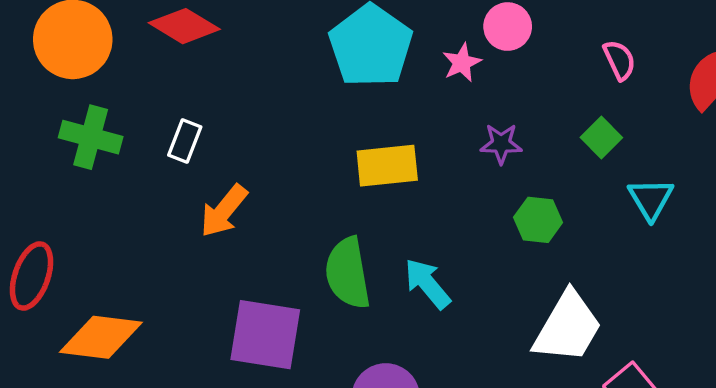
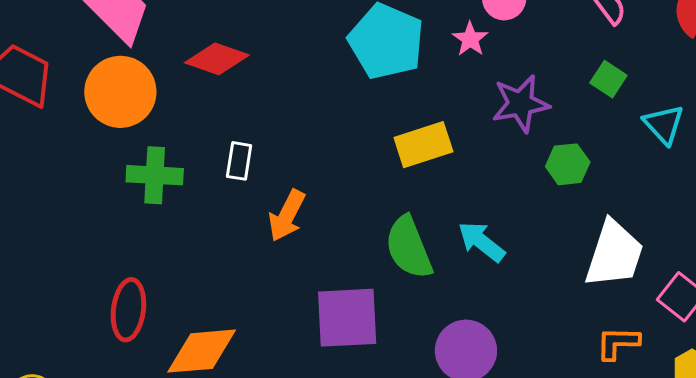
purple star: (501, 144) -> (521, 104), size x1.5

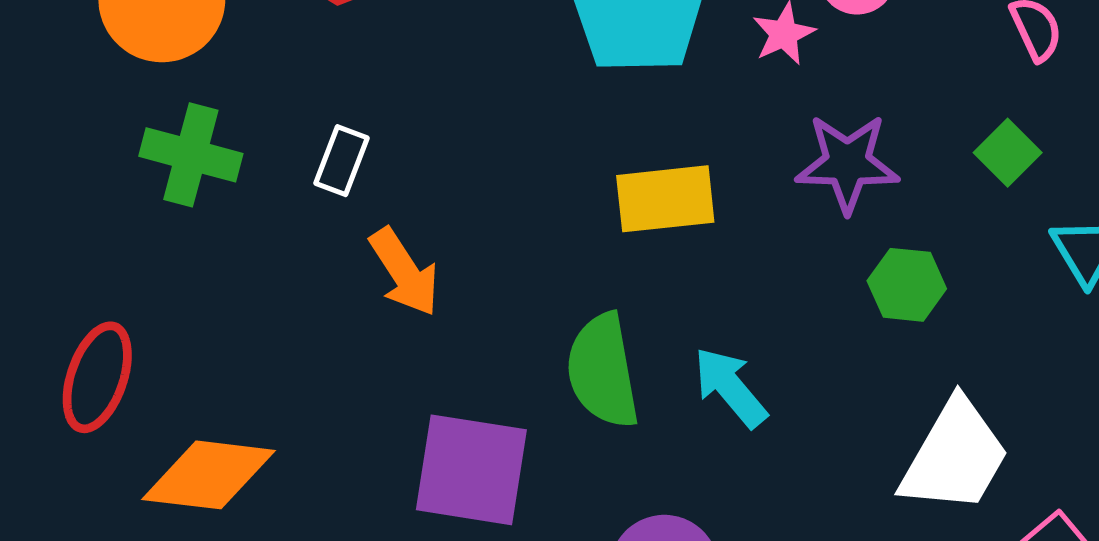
orange arrow: (287, 216) -> (404, 272), turned -72

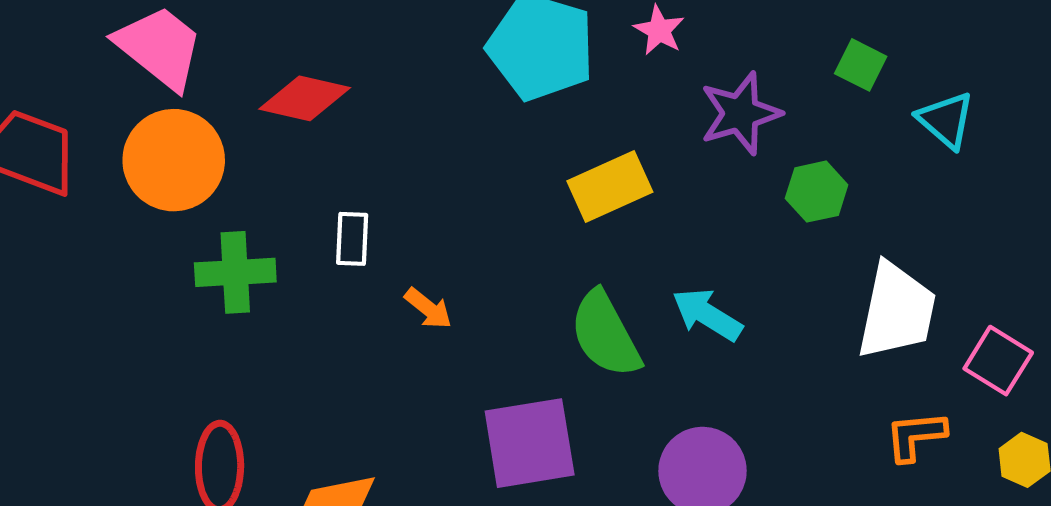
orange arrow: (404, 272) -> (428, 308), size x0.7

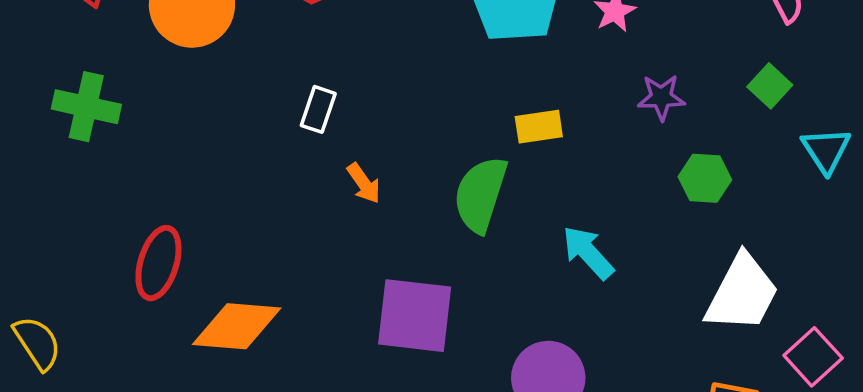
purple star: (740, 113) -> (661, 97), size x0.7
yellow rectangle: (610, 187) -> (539, 127), size x0.7
green cross: (235, 272) -> (86, 107), moved
green semicircle: (605, 334) -> (480, 194), moved, turned 30

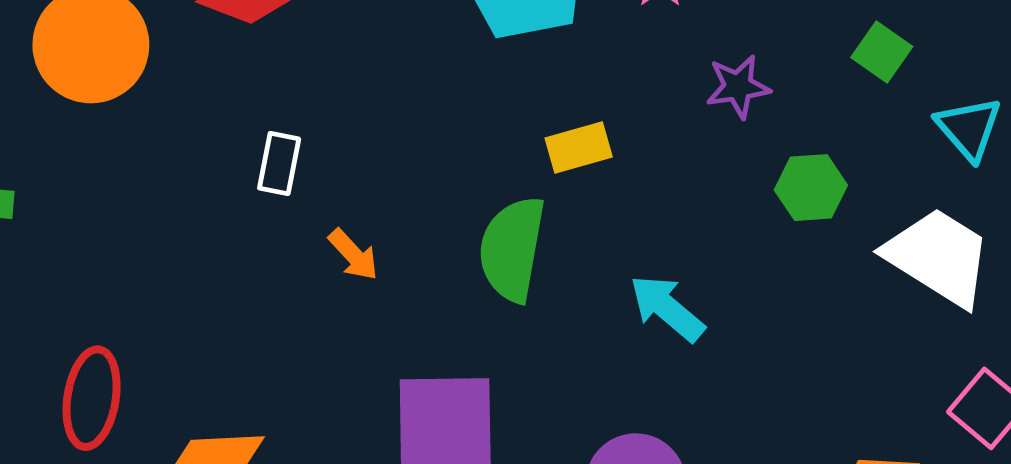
white trapezoid: (742, 293) -> (938, 257), moved, turned -78

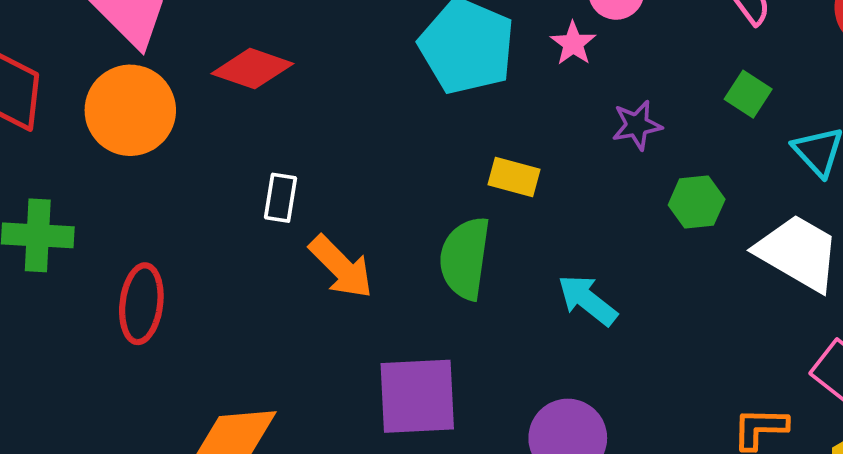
yellow rectangle: (579, 147) -> (514, 177), turned 33
orange arrow: (353, 255) -> (341, 267), size x1.6
red ellipse: (92, 398) -> (141, 304), moved

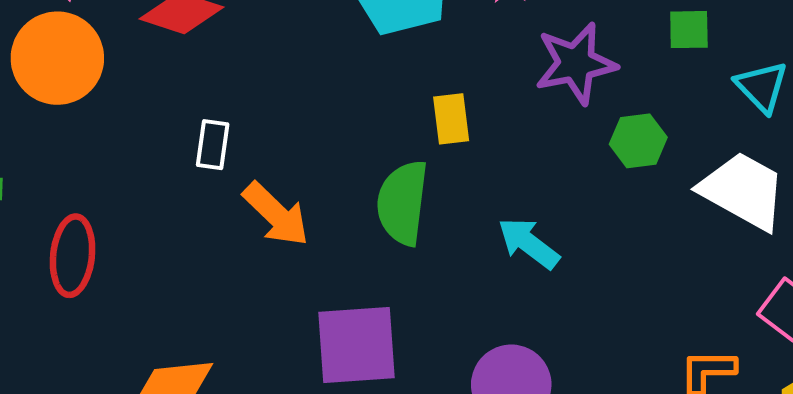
green square: (748, 94) -> (689, 30), turned -33
purple star: (637, 125) -> (576, 63), size x1.6
yellow rectangle: (514, 177) -> (451, 119), turned 69

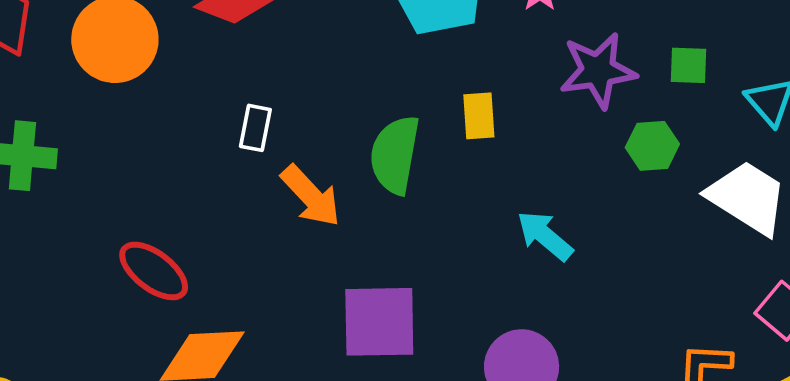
green square: (689, 30) -> (689, 65), moved
green semicircle: (402, 203) -> (395, 155), moved
red ellipse: (72, 256) -> (154, 271), moved, turned -62

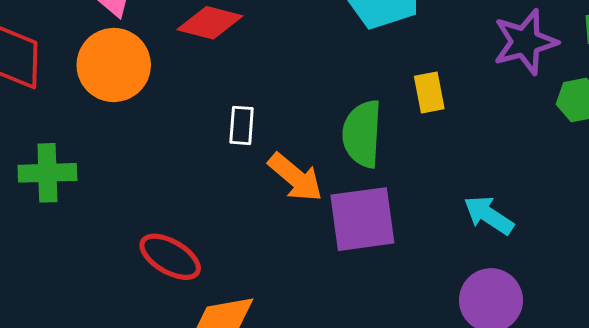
cyan arrow: (545, 236) -> (489, 215), moved
purple square: (379, 322) -> (362, 219), moved

